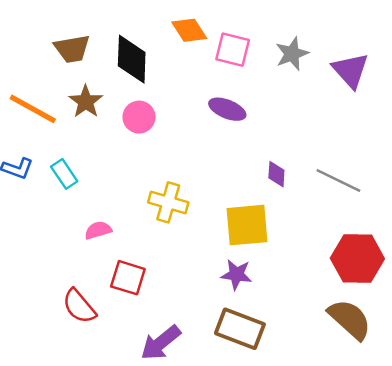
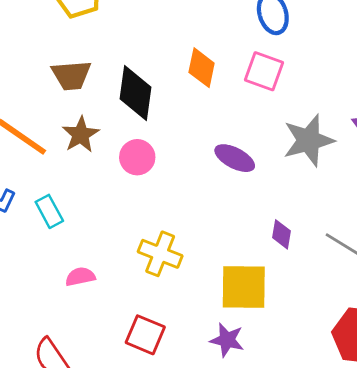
orange diamond: (189, 30) -> (202, 68), turned 39
pink square: (233, 50) -> (264, 71), moved
gray star: (292, 54) -> (309, 140), moved, size x1.4
red square: (128, 278) -> (145, 335), moved

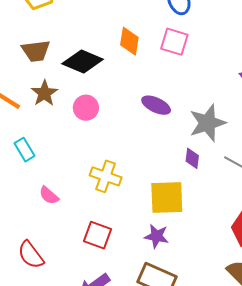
black diamond: (135, 93) -> (83, 62), turned -72
gray star: (309, 140) -> (207, 123), moved
pink semicircle: (80, 277) -> (49, 195), turned -125

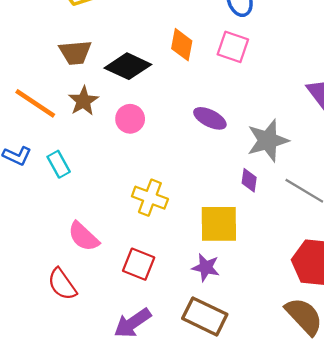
pink semicircle: (49, 195) -> (83, 237), moved, size x1.4

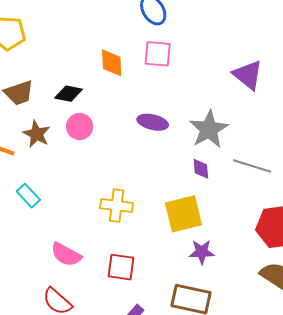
black diamond: (128, 66) -> (69, 94), size x0.7
pink circle: (130, 119) -> (80, 127), moved
purple star: (206, 267) -> (202, 252), moved

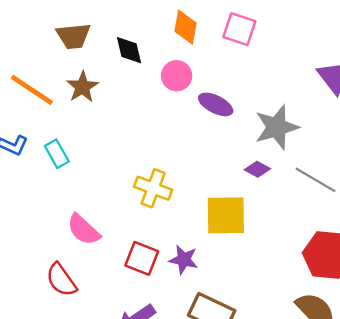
black diamond: (69, 94) -> (129, 50), turned 52
pink circle: (80, 127) -> (177, 76), moved
purple diamond: (201, 169) -> (257, 169), turned -70
purple star: (202, 252) -> (184, 260), moved

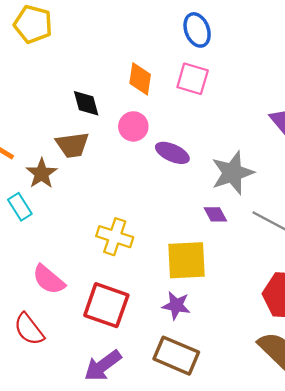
brown trapezoid: (73, 36) -> (72, 145), moved
brown star: (82, 87) -> (42, 173), moved
purple diamond: (257, 169) -> (215, 214), turned 35
red square: (142, 258) -> (106, 305), size x1.4
purple star: (184, 260) -> (176, 305), moved

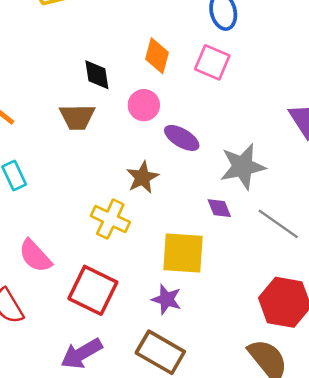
brown star: (42, 173) -> (142, 177), moved

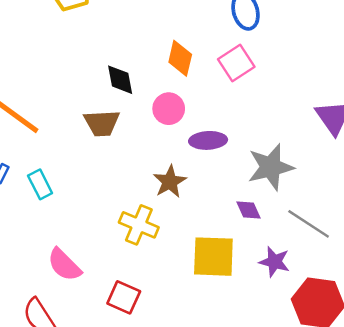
pink square: (212, 62) -> (236, 63), turned 36
purple ellipse: (182, 138) -> (208, 140), turned -32
red square: (93, 290) -> (124, 297), size x0.7
purple star: (166, 299) -> (274, 262), moved

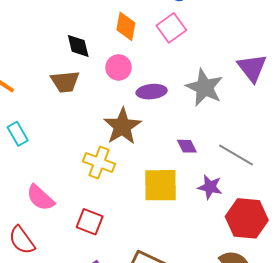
gray star: (271, 167) -> (204, 87), moved, turned -30
brown star: (170, 182) -> (122, 126), size x1.4

